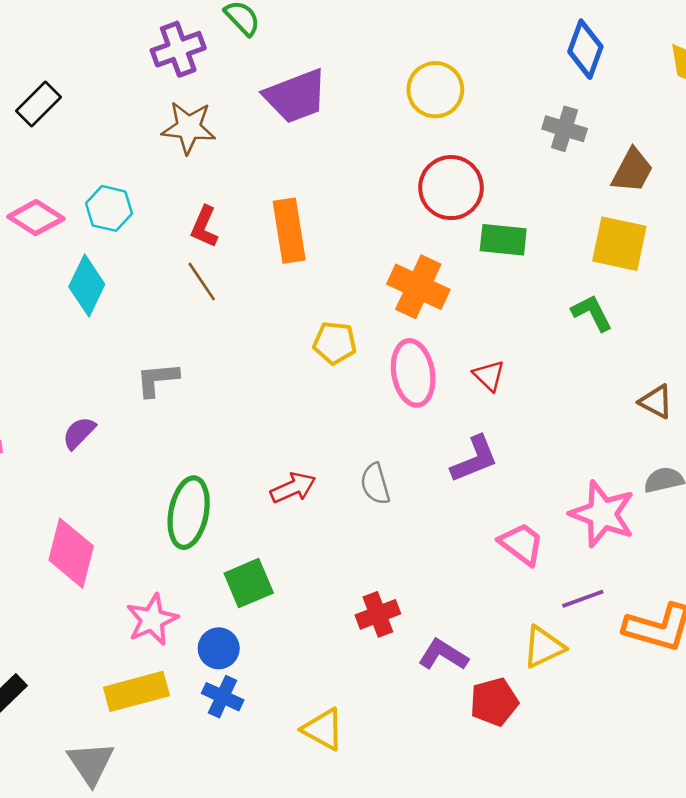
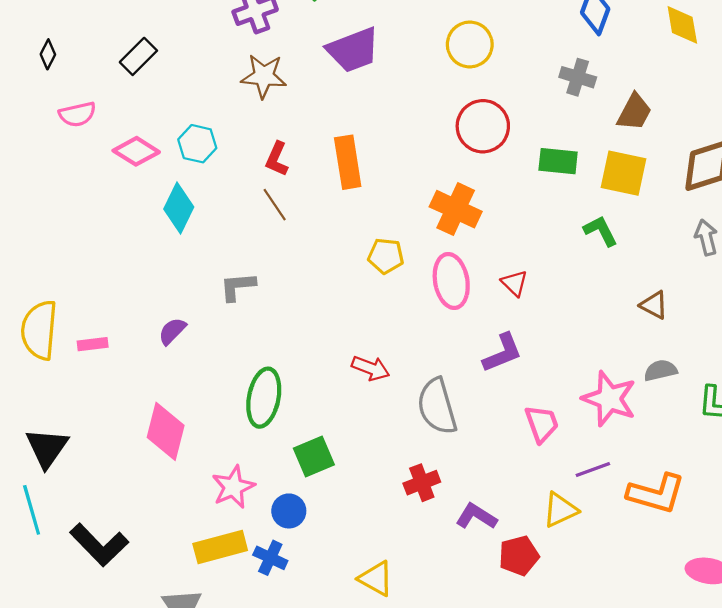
green rectangle: (503, 240) -> (558, 161), moved
gray semicircle: (375, 484) -> (437, 406), moved, size x1.6
red arrow: (293, 488) -> (371, 368), moved, turned 45
pink trapezoid: (521, 544) -> (542, 424), turned 33
blue cross: (223, 697) -> (270, 558), moved

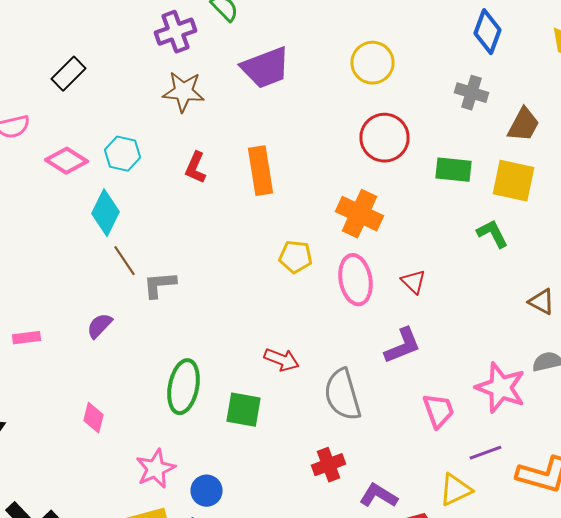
brown line: (275, 205) -> (124, 261), moved
pink diamond: (166, 431) -> (94, 418), size x0.6
green square: (314, 456) -> (244, 410), moved, turned 33

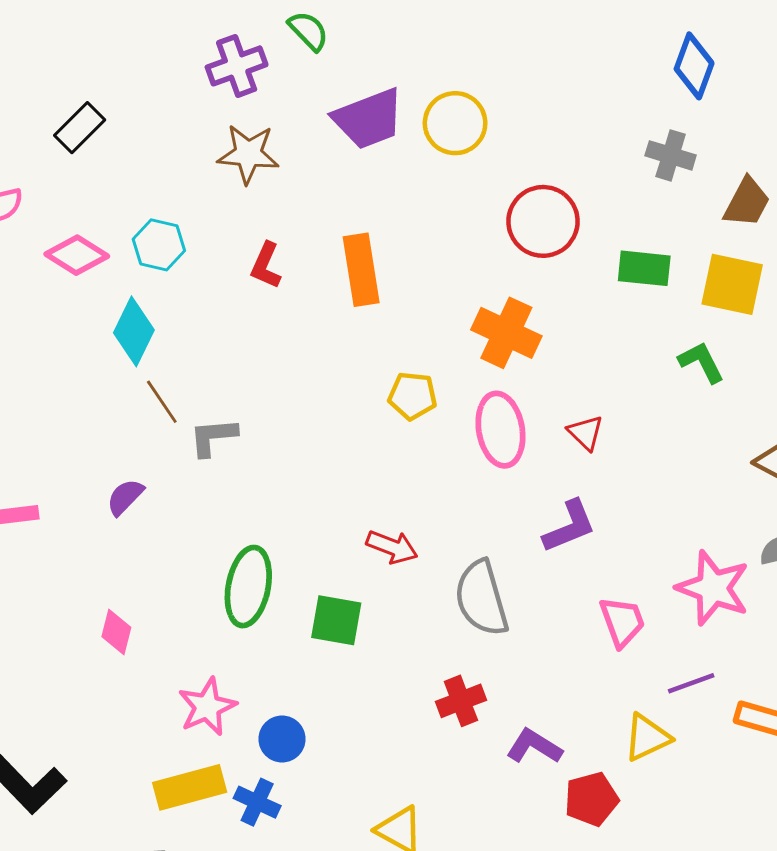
yellow circle: (372, 63) -> (455, 123), moved

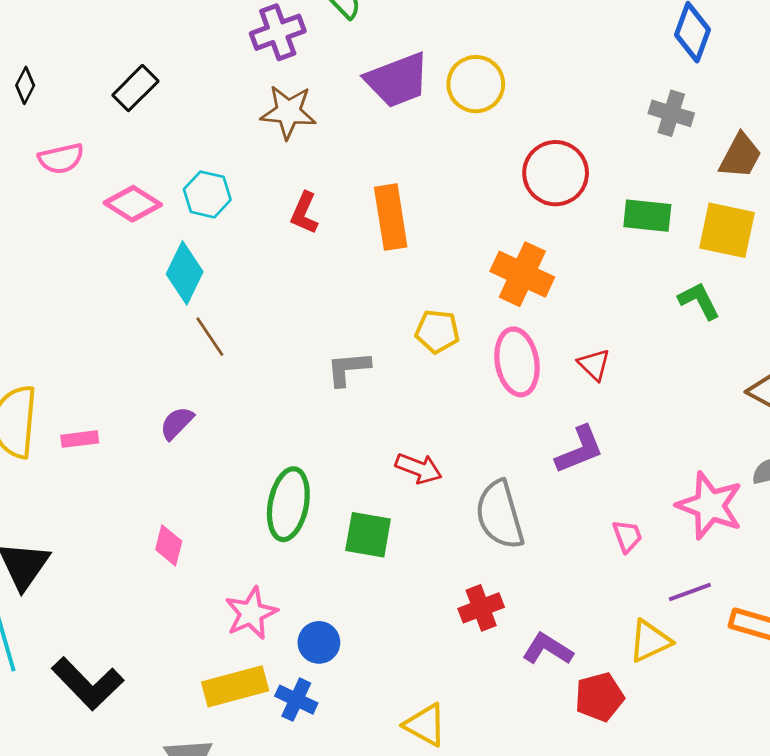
gray L-shape: (213, 437) -> (348, 369), moved
pink trapezoid: (622, 622) -> (627, 536), size x0.7

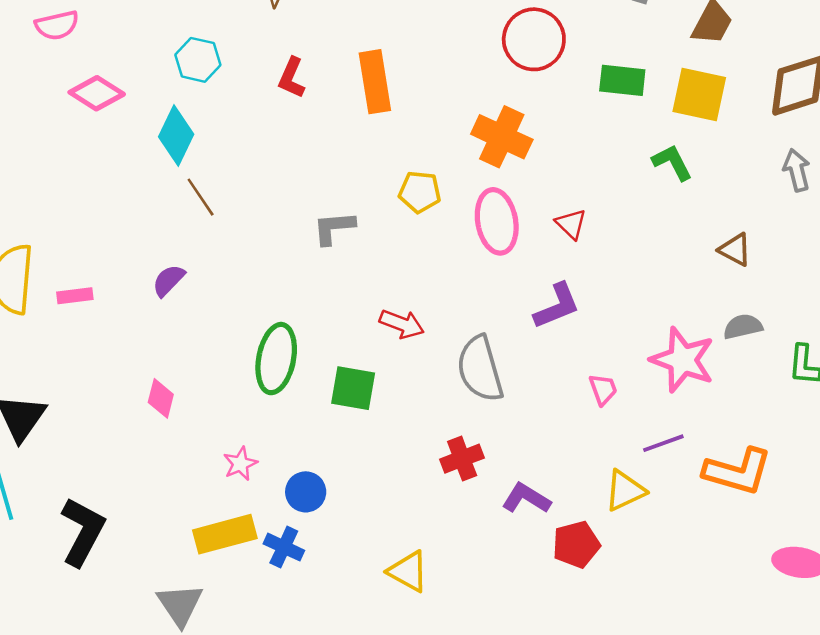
pink diamond: (133, 204) -> (97, 93), moved
pink star: (251, 613) -> (240, 464), size x0.7
black L-shape: (88, 684) -> (83, 532), turned -108

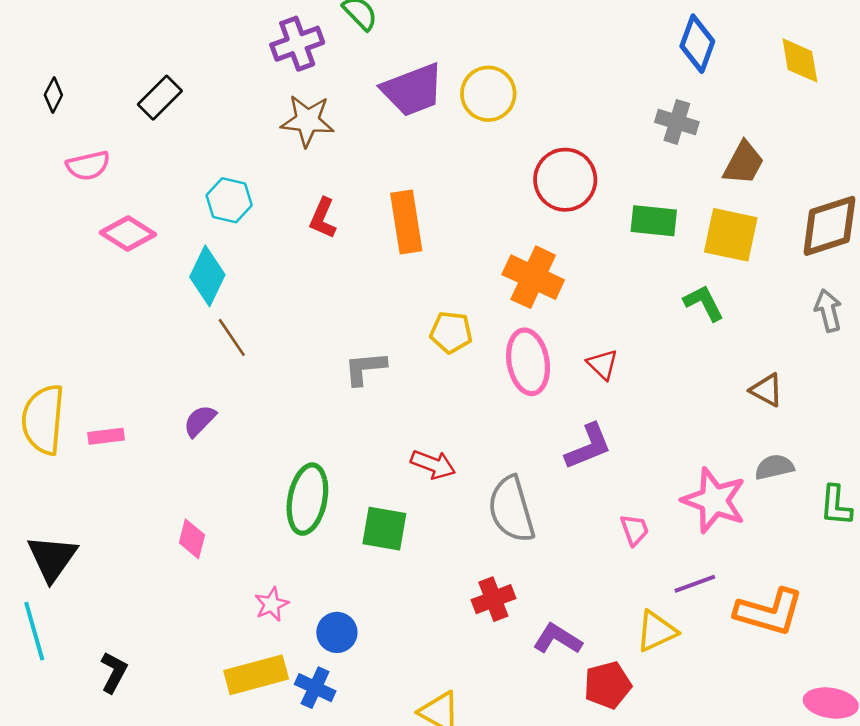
black L-shape: (83, 532) -> (114, 672), size x0.6

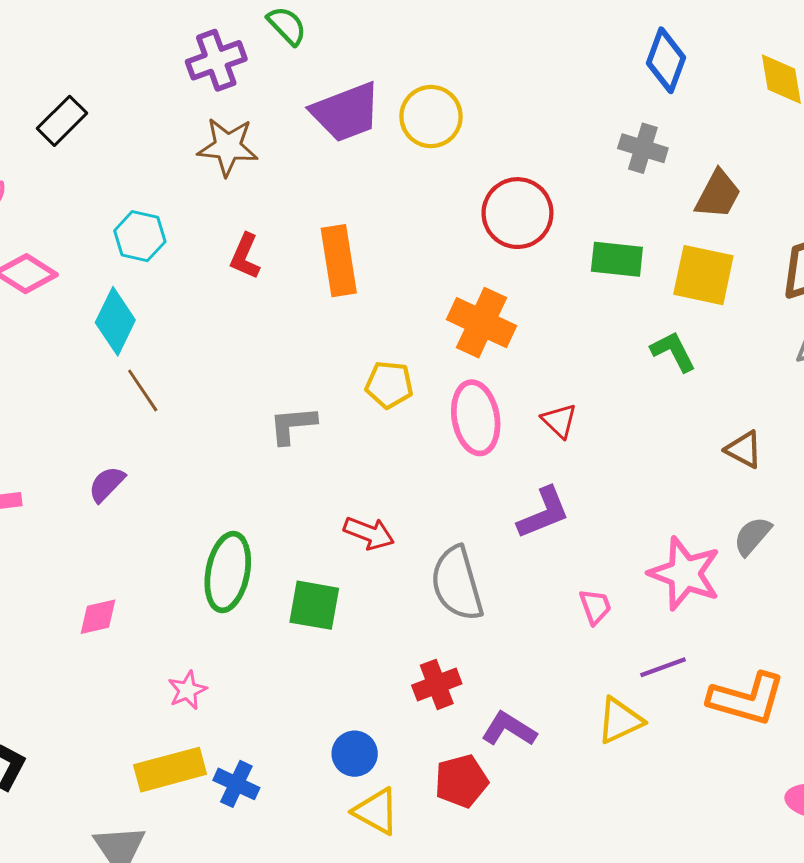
gray semicircle: (774, 467) -> (752, 536), turned -36
pink diamond: (192, 539) -> (98, 617), turned 63
blue circle: (337, 632) -> (355, 754), moved
red pentagon: (608, 685) -> (461, 781), moved

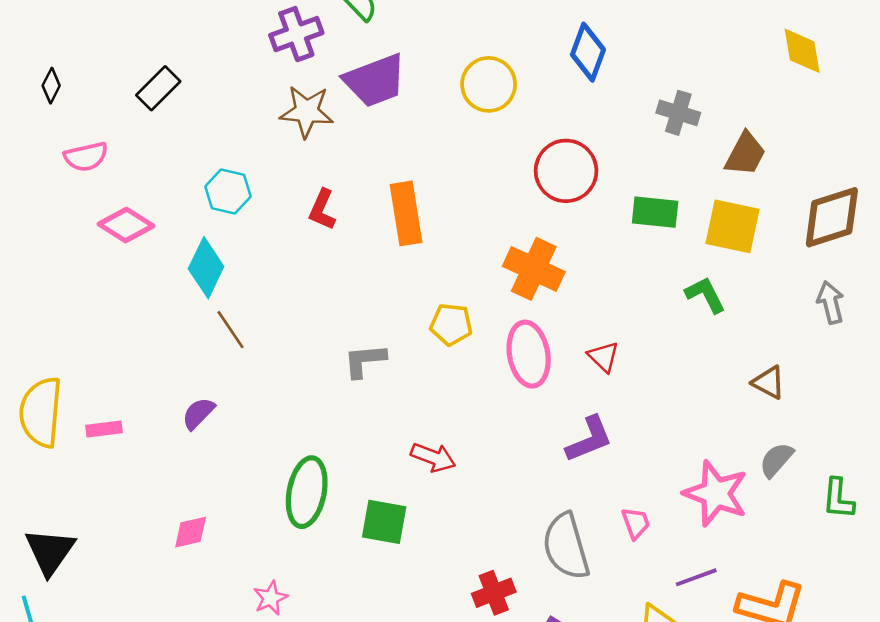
blue diamond: (666, 60) -> (588, 52), moved
purple trapezoid: (346, 112) -> (375, 81), moved
gray semicircle: (457, 584) -> (566, 546), moved

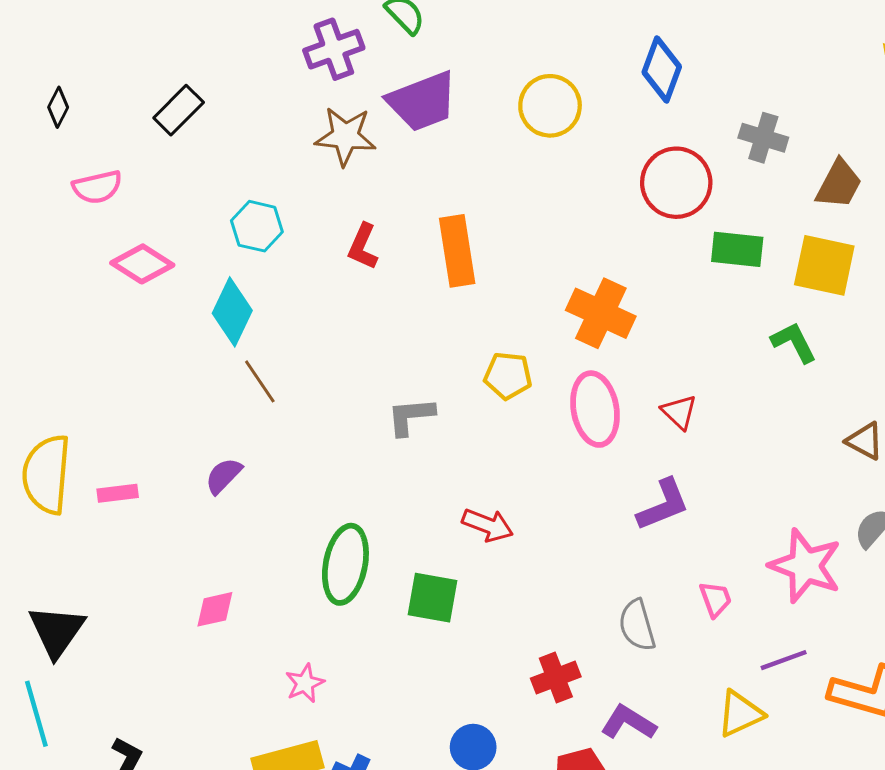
red circle: (566, 171) -> (676, 183), moved
gray semicircle: (566, 546) -> (637, 625), size x0.7

